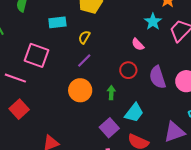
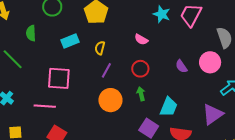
pink semicircle: (138, 44) -> (141, 39), moved
red circle: (128, 70) -> (140, 69), moved
purple semicircle: (158, 77) -> (181, 66), size x0.6

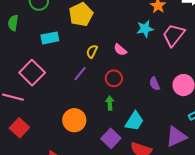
cyan star: (162, 14) -> (145, 29), turned 30
yellow semicircle: (100, 48) -> (92, 51), moved
pink square: (59, 78) -> (32, 73), turned 30
orange circle: (110, 100) -> (74, 120), moved

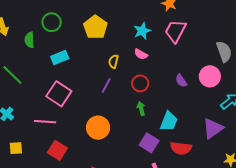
green semicircle: (13, 23) -> (29, 40), moved
cyan star: (145, 29) -> (142, 31), moved
pink trapezoid: (174, 35) -> (175, 31), moved
cyan rectangle: (50, 38) -> (60, 58), moved
orange circle: (74, 120) -> (98, 128), moved

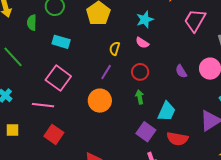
pink trapezoid: (175, 31) -> (195, 20), moved
cyan rectangle: (60, 58) -> (61, 42), turned 36
orange circle: (98, 128) -> (100, 101), moved

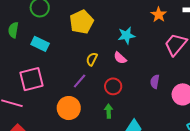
green semicircle: (32, 23) -> (13, 30), moved
purple semicircle: (181, 71) -> (155, 82), moved, turned 32
pink square: (58, 78) -> (31, 79), turned 30

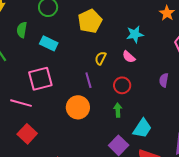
purple line: (80, 81) -> (88, 80), turned -56

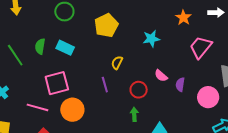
green semicircle: (22, 30) -> (40, 46), moved
pink semicircle: (129, 57) -> (161, 76), moved
orange circle: (78, 107) -> (72, 110), moved

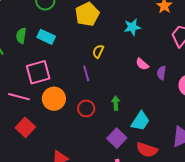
red circle: (139, 90) -> (86, 108), moved

